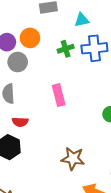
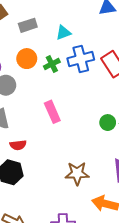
orange circle: (30, 38) -> (27, 59), moved

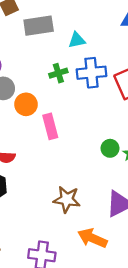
gray rectangle: (28, 25) -> (39, 26), size x1.4
orange circle: (27, 59) -> (26, 104), moved

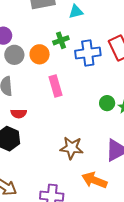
blue cross: (91, 73) -> (88, 53), moved
orange circle: (26, 104) -> (40, 54), moved

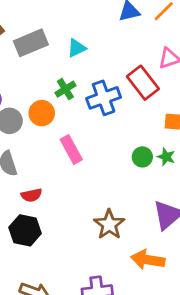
brown star: (72, 148) -> (109, 224), turned -30

